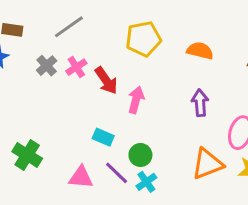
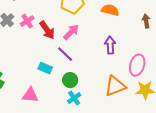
pink arrow: (136, 100) -> (71, 32), moved, turned 30
purple line: (117, 173) -> (65, 54), moved

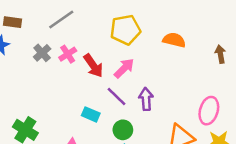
purple arrow: (110, 45) -> (146, 99), moved

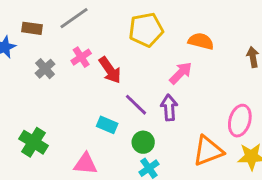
brown rectangle: (13, 22) -> (32, 28), moved
gray cross: (42, 53) -> (45, 69), moved
pink arrow: (124, 68) -> (181, 73), moved

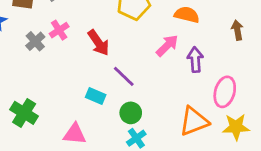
pink cross: (81, 57) -> (59, 30), moved
purple arrow: (169, 108) -> (195, 60), moved

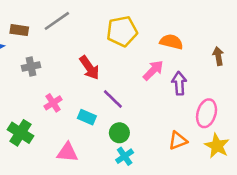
pink cross: (59, 30) -> (53, 103), moved
gray cross: (35, 41) -> (31, 66), turned 30
orange triangle: (194, 121) -> (178, 141), size x0.7
yellow star: (236, 127) -> (217, 146), turned 30

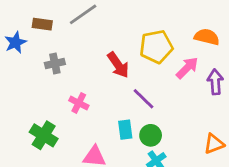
yellow pentagon: (122, 31) -> (156, 47), moved
pink cross: (53, 103) -> (79, 103), turned -30
cyan rectangle: (87, 117) -> (125, 130), moved, turned 60

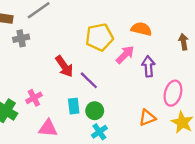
gray cross: (55, 64) -> (21, 38), moved
red arrow: (118, 65) -> (64, 66), moved
pink cross: (79, 103) -> (34, 98), moved, turned 35

